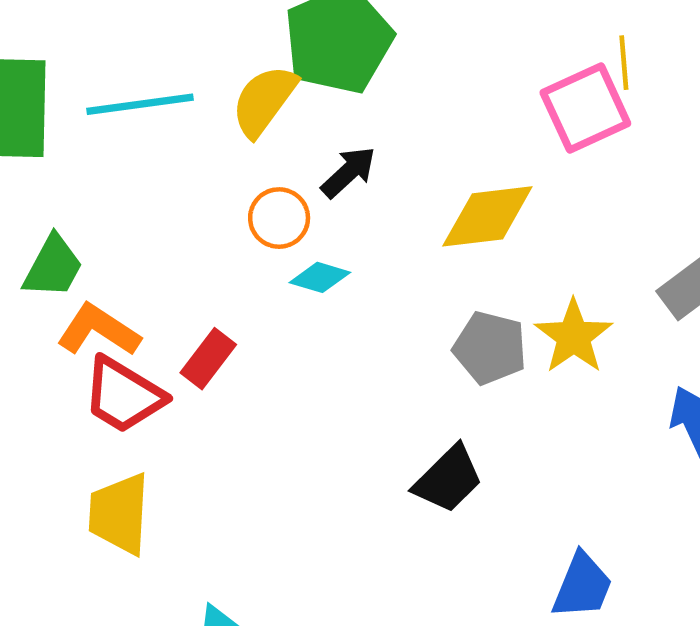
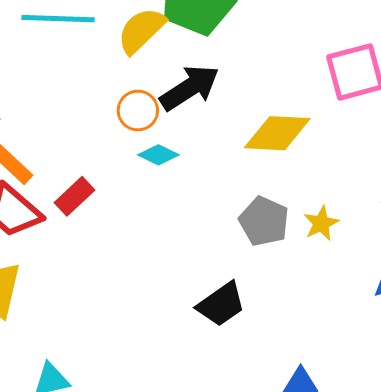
black arrow: (349, 172) -> (190, 88), size x1.5
yellow star: (574, 336) -> (321, 223), size x0.7

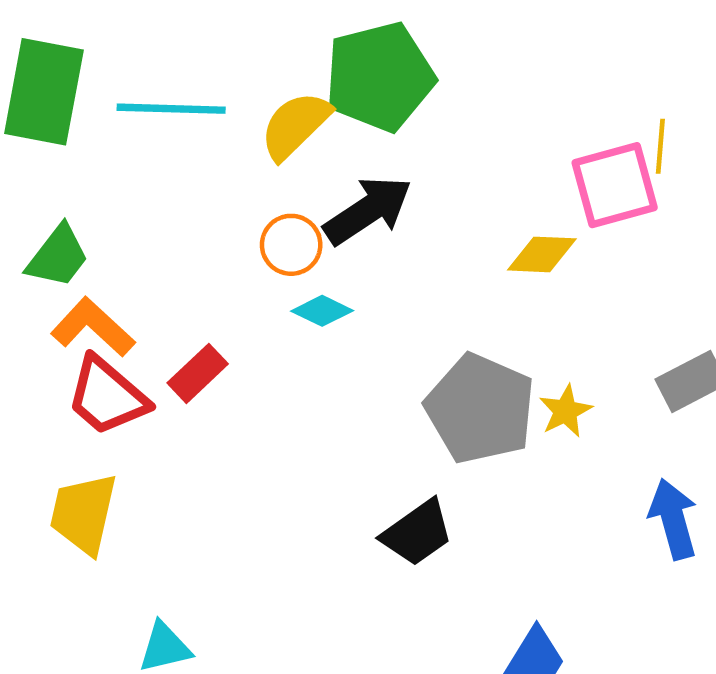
yellow diamond: (277, 133) -> (542, 254), moved, size x0.7
gray pentagon: (264, 221) -> (480, 409), size x1.5

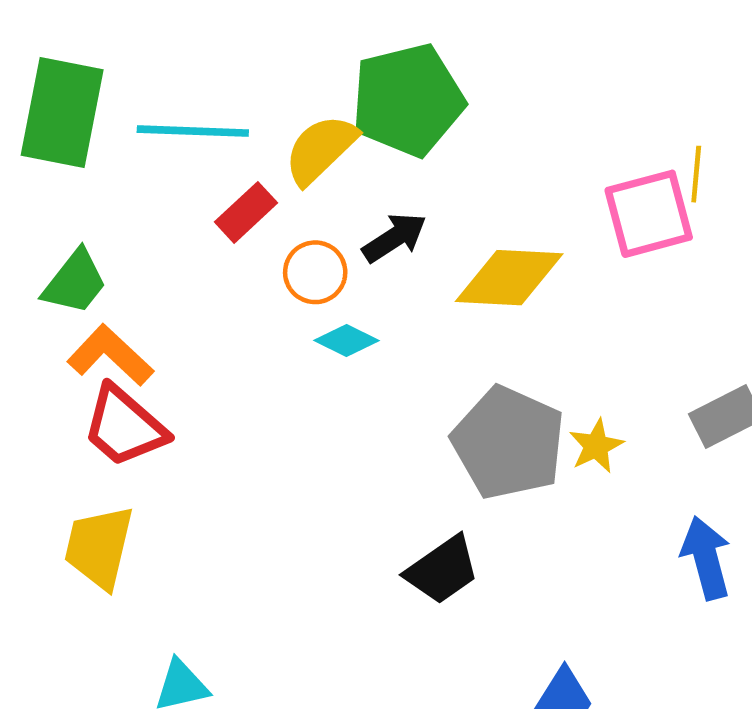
black arrow: (368, 210) -> (395, 238), size x0.7
yellow diamond: (542, 254) -> (509, 278), moved, size x1.5
red rectangle: (198, 373) -> (246, 212), moved

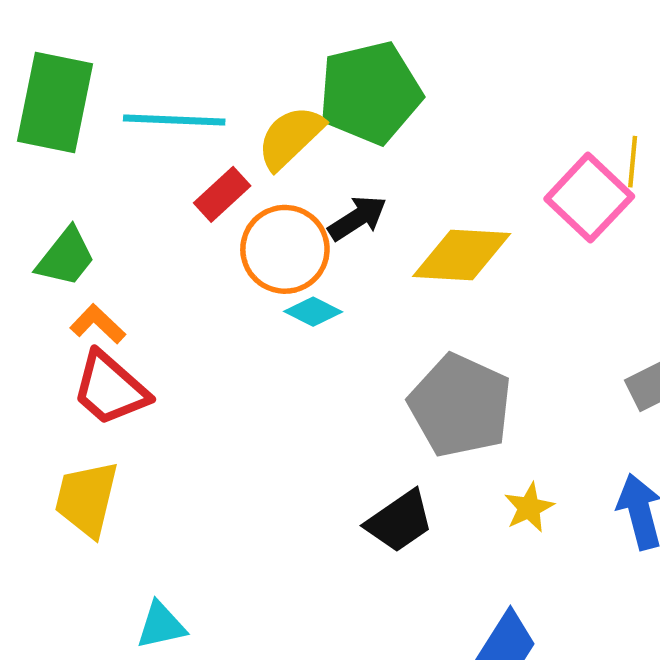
pink square: (649, 214) -> (589, 198), turned -32
orange circle: (315, 272) -> (285, 249), size x1.5
orange L-shape: (110, 355) -> (98, 324), size x0.7
yellow star: (596, 446) -> (529, 508), moved

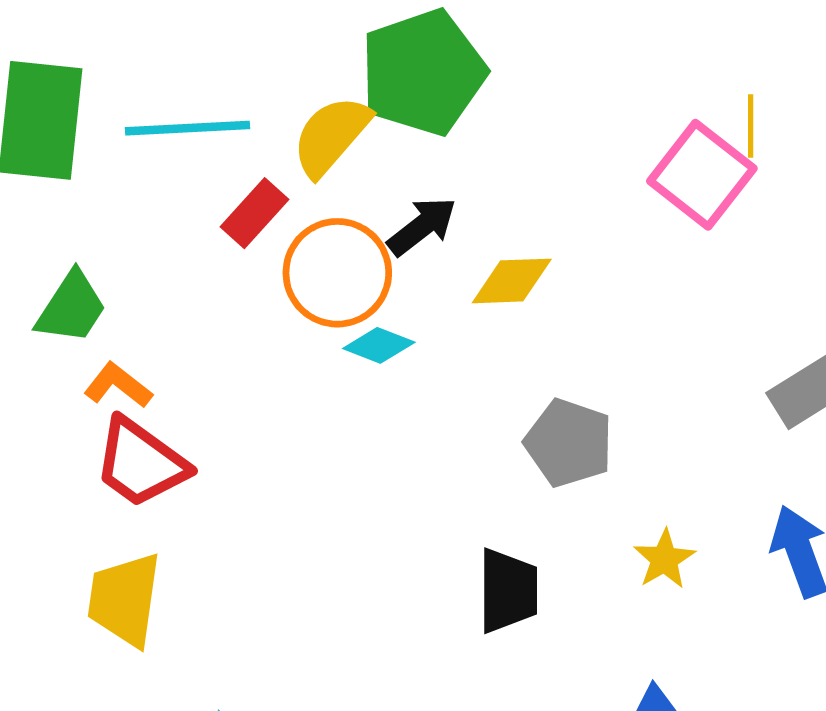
yellow diamond: (462, 255) -> (512, 281), moved, size x0.7
gray pentagon: (460, 406) -> (569, 443), size x0.7
black trapezoid: (399, 521) -> (508, 591), turned -50

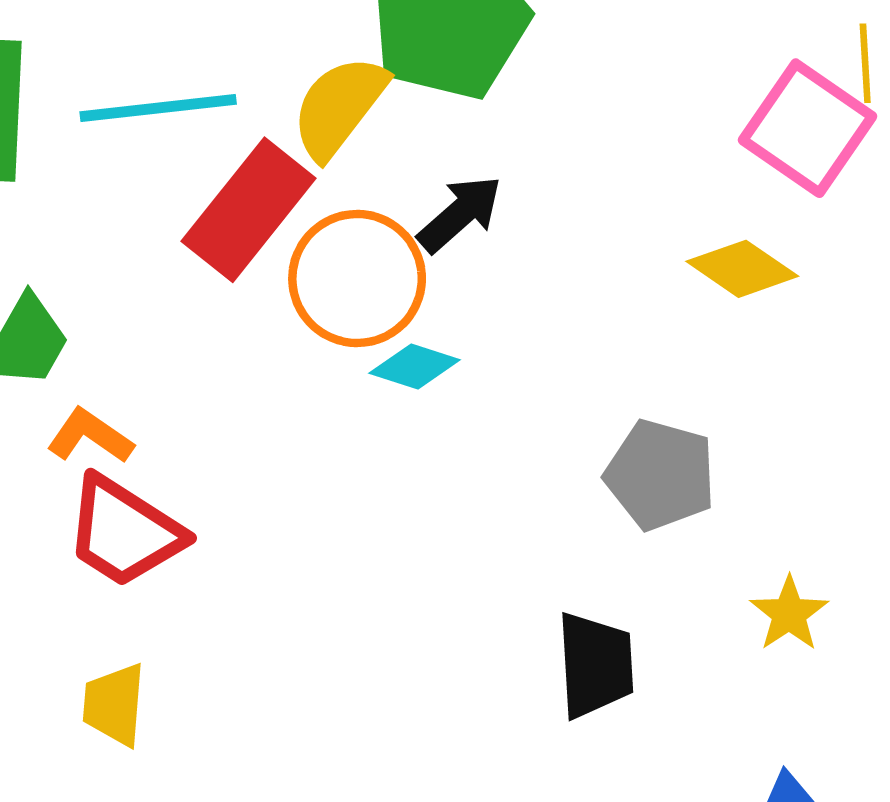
red rectangle: (254, 213) -> (249, 210), size x1.6
yellow diamond: (512, 281) -> (742, 269), moved, turned 40
yellow trapezoid: (125, 599) -> (114, 705), size x0.7

